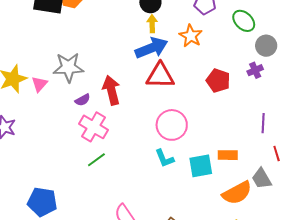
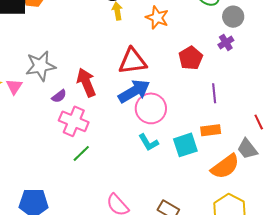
blue arrow: (151, 48) -> (134, 91), moved
red pentagon: (218, 81) -> (191, 58), turned 30
purple line: (263, 123) -> (214, 93), moved

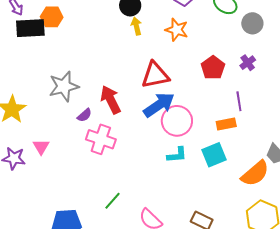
purple cross: (226, 42) -> (248, 63), moved
pink triangle: (14, 87) -> (41, 147), moved
orange rectangle: (211, 130) -> (226, 124), moved
cyan L-shape: (148, 142) -> (177, 155), turned -60
green line: (81, 153) -> (112, 201), moved

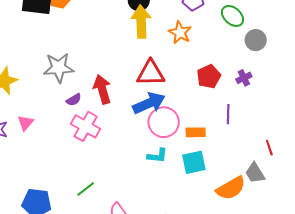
yellow arrow: (136, 26) -> (141, 22), size x1.8
orange rectangle: (226, 124) -> (196, 132), moved

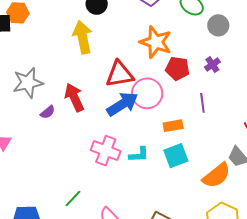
yellow arrow: (141, 22) -> (83, 37), moved
orange star: (180, 33) -> (156, 42), moved, size x1.4
red pentagon: (209, 76) -> (177, 69), turned -30
pink circle: (164, 122) -> (147, 93), moved
pink cross: (86, 126) -> (106, 151), moved

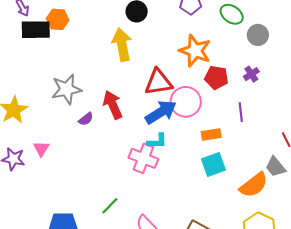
cyan L-shape: (139, 155) -> (157, 141), moved

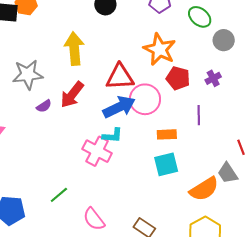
yellow arrow: (122, 45) -> (74, 49), moved
red arrow: (113, 105) -> (72, 95), turned -124

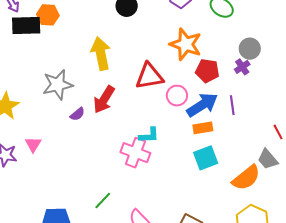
gray circle: (224, 40) -> (250, 49), moved
pink circle: (145, 99) -> (177, 96), size x0.7
blue arrow: (119, 107) -> (202, 105), moved

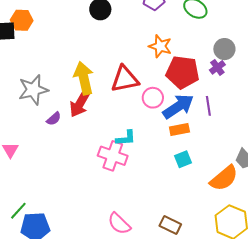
orange star: (186, 44) -> (160, 46), size x0.7
yellow arrow: (101, 54) -> (84, 78), moved
red pentagon: (207, 71) -> (183, 72), size x1.4
cyan square: (206, 158) -> (183, 159), size x0.7
green line: (103, 201) -> (18, 211), moved

